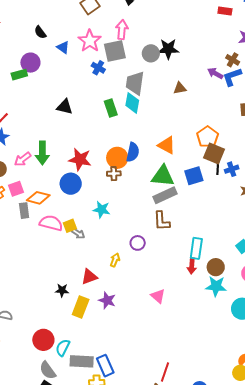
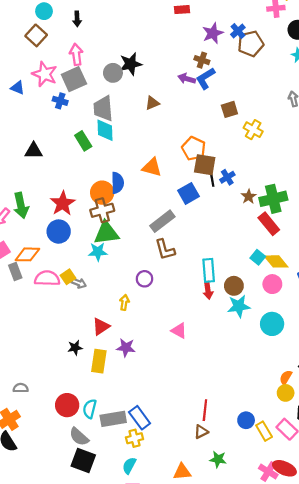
red star: (80, 159) -> (63, 203), turned -30
brown cross: (114, 174) -> (102, 210), size x1.5
green triangle: (163, 176) -> (106, 233), moved

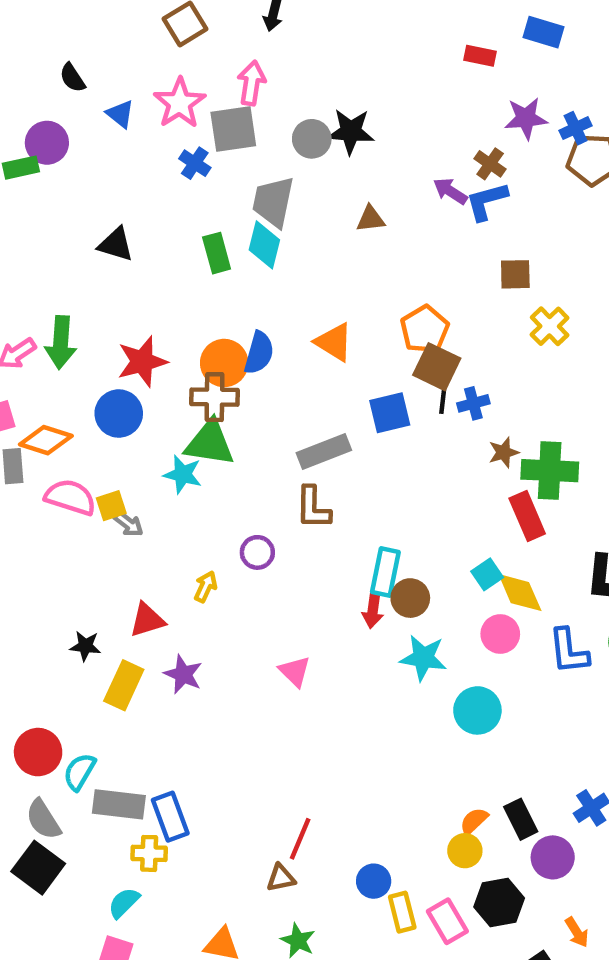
brown circle: (234, 286) -> (410, 598), moved

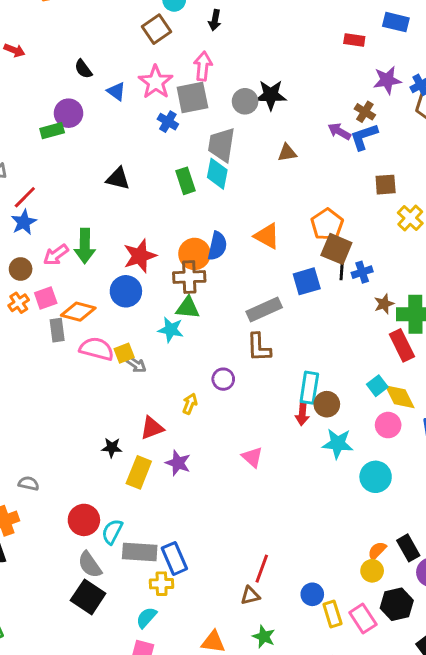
green triangle: (210, 443) -> (188, 308), size x0.7

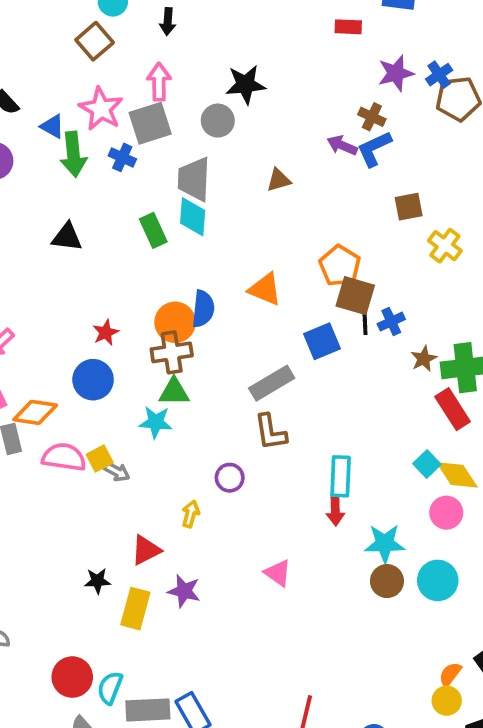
black star: (271, 95) -> (246, 84), moved
green arrow: (85, 246) -> (73, 154), moved
red star: (140, 256) -> (106, 333), size x0.6
brown circle: (327, 404) -> (387, 581), moved

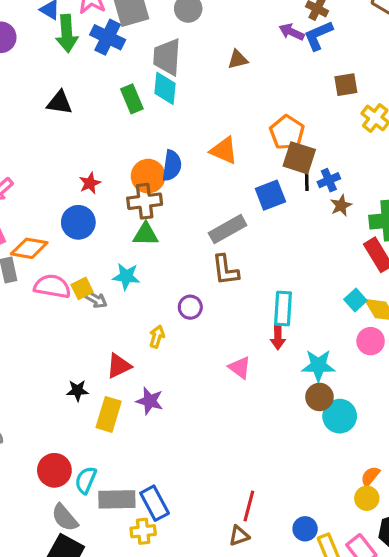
blue cross: (122, 157) -> (108, 37), size x1.5
brown star: (424, 359) -> (341, 206), moved
cyan star: (156, 422) -> (126, 276), moved
pink triangle: (278, 573) -> (240, 368), moved
cyan circle: (438, 580) -> (340, 416), moved

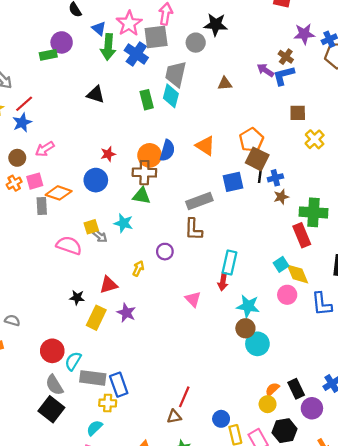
pink semicircle: (52, 286) -> (69, 245), moved

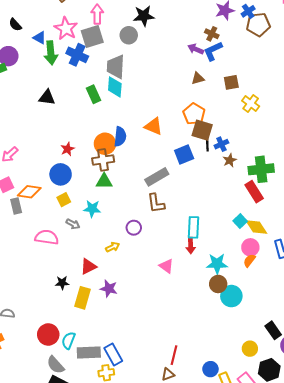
brown triangle: (225, 84) -> (198, 78), moved
yellow square: (91, 227) -> (64, 200), moved
yellow arrow: (138, 268) -> (113, 247), turned 48
orange semicircle: (272, 389) -> (249, 261), moved

